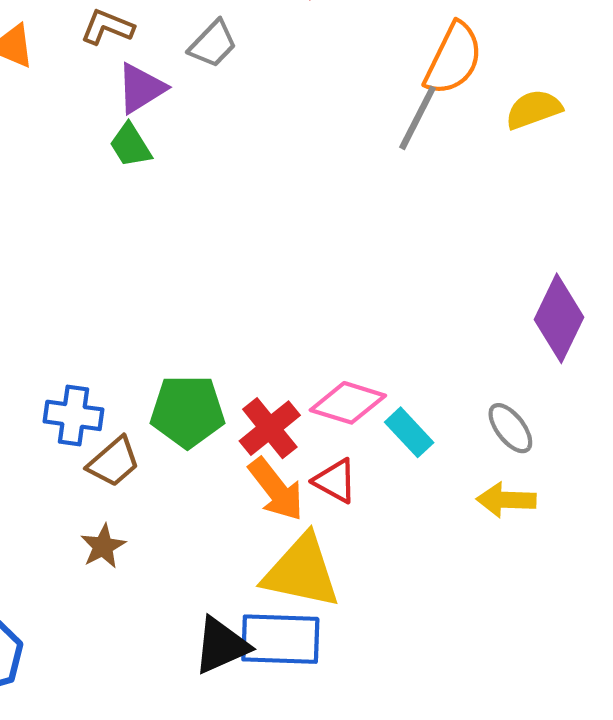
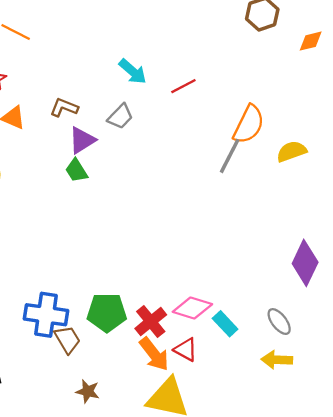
blue cross: (73, 415) -> (46, 315), size x1.4
brown trapezoid: (114, 462) -> (67, 340), turned -80
brown star: (103, 546) -> (88, 391), moved, turned -30

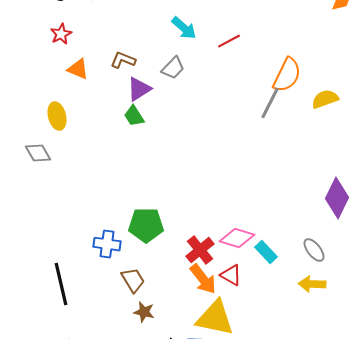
green pentagon: (107, 312) -> (146, 225), moved
blue cross: (46, 315) -> (107, 244), size x0.7
brown trapezoid: (67, 340) -> (133, 280), moved

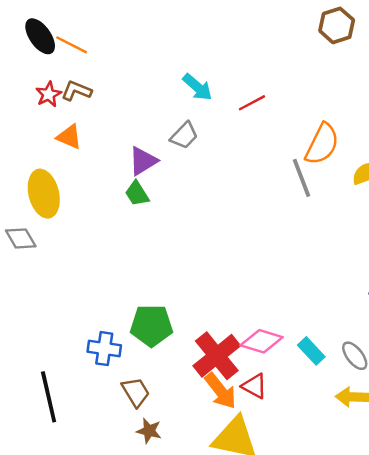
brown L-shape: (123, 60) -> (76, 91), moved
gray line: (270, 103) -> (302, 178), turned -48
yellow ellipse: (57, 116) -> (44, 194), size x1.4
red cross: (200, 250) -> (217, 356), size x1.4
cyan rectangle: (266, 252) -> (311, 351), moved

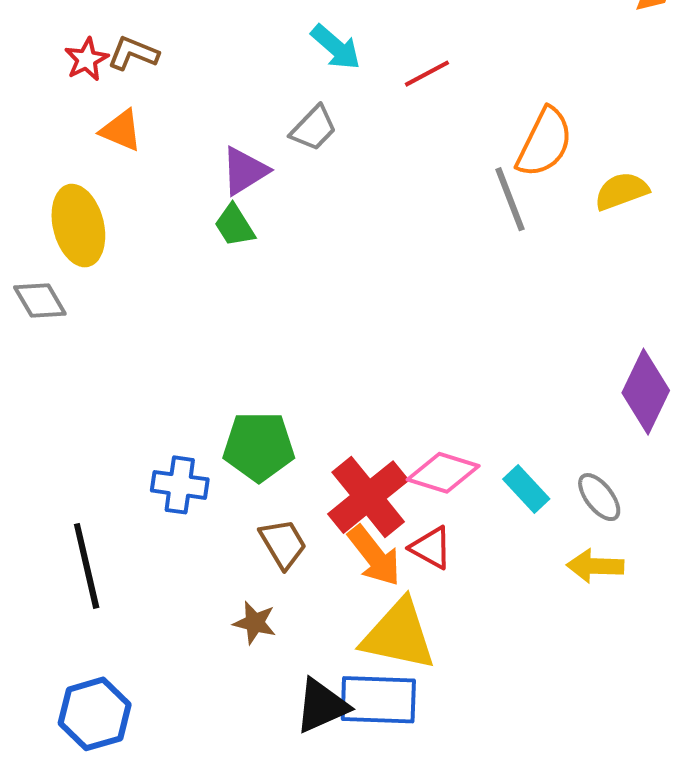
brown trapezoid: (136, 392) -> (283, 544), moved

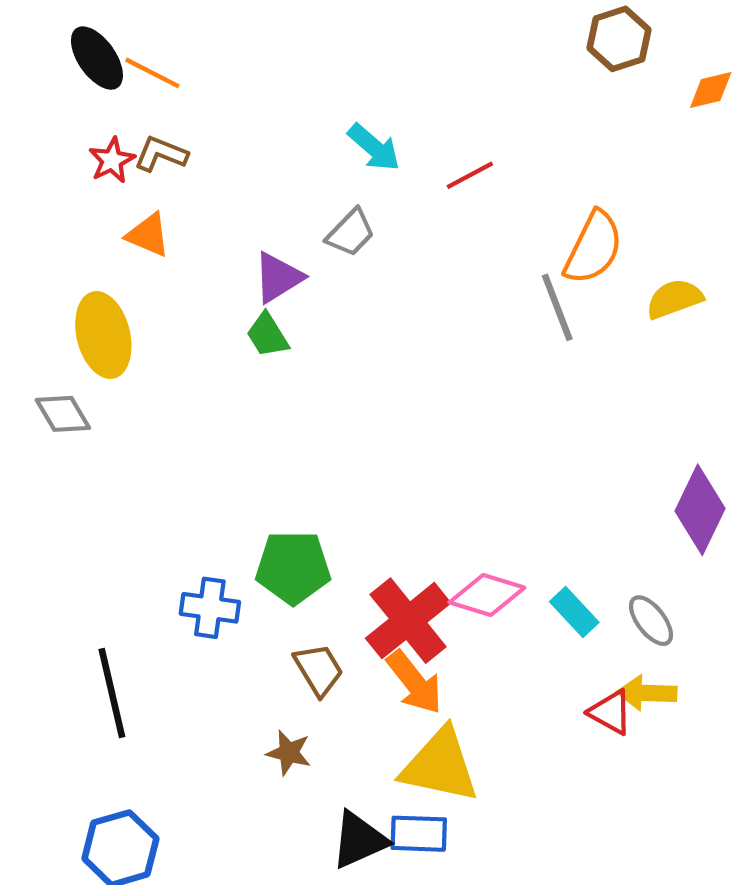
red triangle: (431, 548) -> (611, 712), moved
blue rectangle: (378, 700) -> (419, 834), size x0.7

